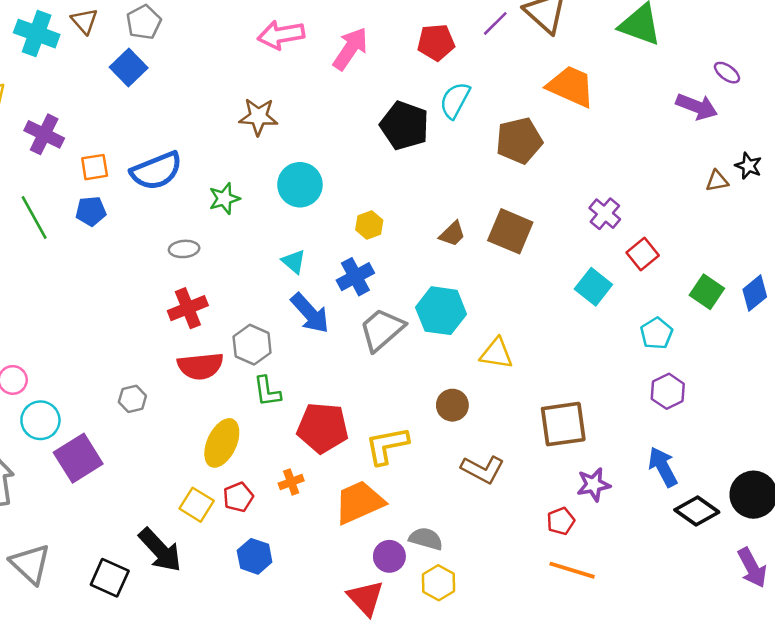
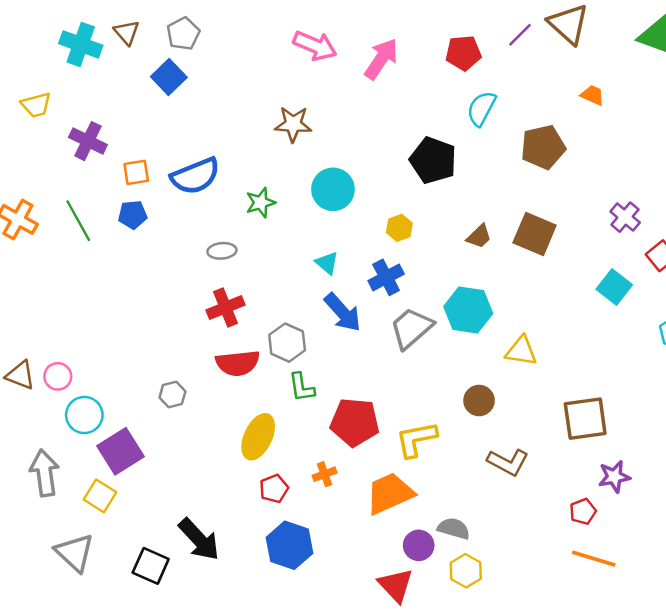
pink arrow: (281, 35) -> (315, 46), turned -147
orange trapezoid: (571, 86) -> (592, 95), size x0.5
black pentagon: (405, 125) -> (433, 160), moved
yellow square: (197, 505) -> (100, 496), moved
blue hexagon: (255, 556) -> (290, 545), size x1.4

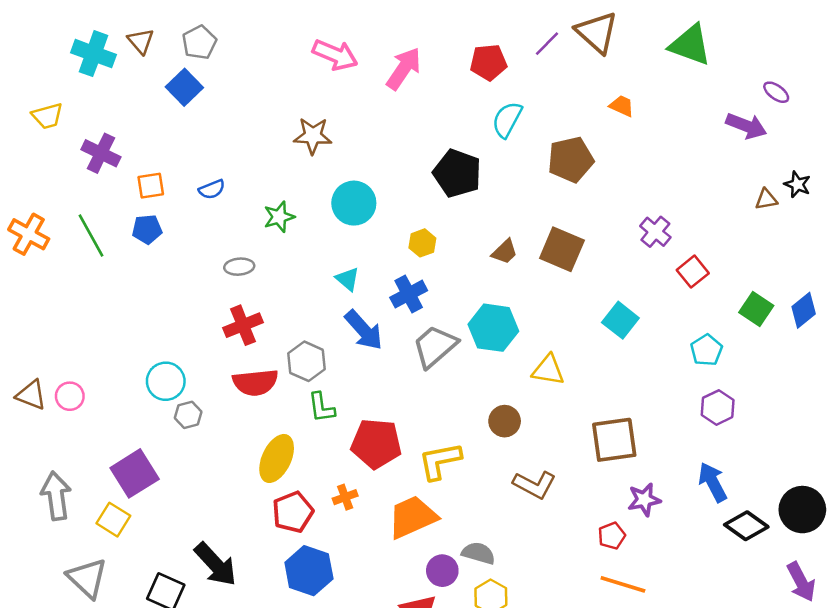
blue semicircle: (195, 176) -> (212, 189), size x0.5
cyan square: (614, 287) -> (620, 320), moved
cyan circle: (84, 415) -> (166, 381), moved
red pentagon: (274, 489) -> (293, 512), size x1.4

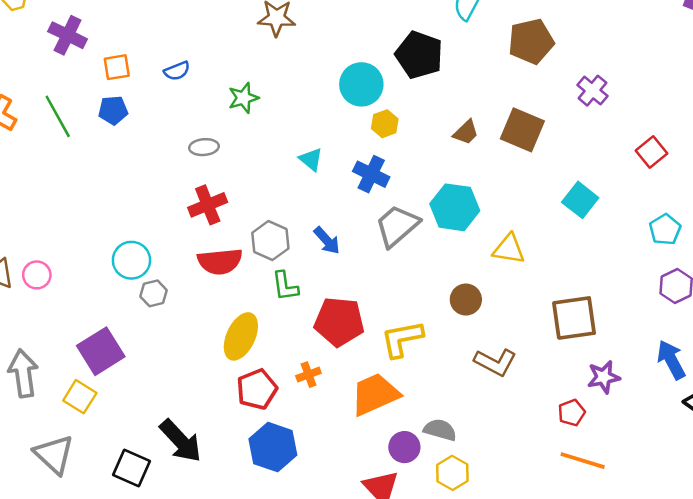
cyan circle: (354, 203) -> (361, 84), moved
purple cross: (655, 232) -> (592, 91), moved
blue cross: (409, 294) -> (371, 174), turned -36
blue arrow: (364, 330) -> (327, 241), moved, size x0.7

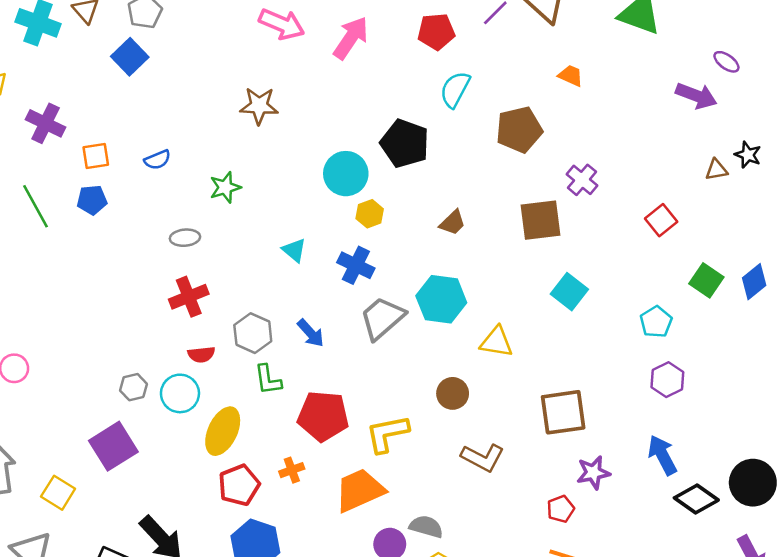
brown square: (522, 130) -> (541, 220), moved, turned -30
red square: (652, 152) -> (661, 220), moved
cyan circle: (131, 260) -> (180, 393), moved
red semicircle: (220, 261) -> (201, 354), size x0.6
purple square: (101, 351) -> (113, 446), moved

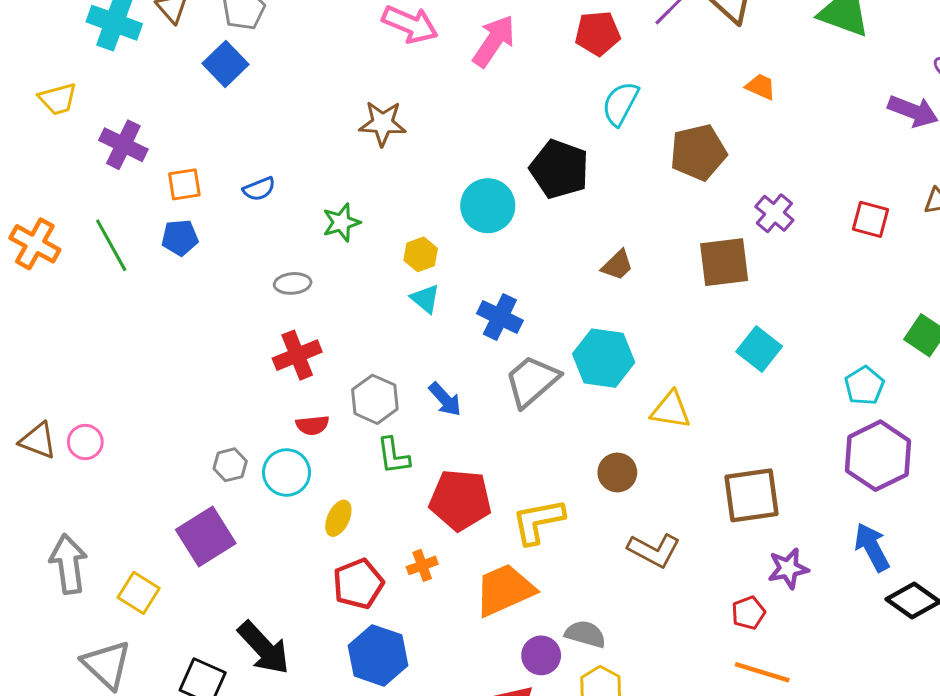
yellow hexagon: (370, 214) -> (421, 254), moved
red square: (661, 220) -> (870, 219), moved, turned -36
purple hexagon: (667, 380) -> (878, 456), size x1.6
yellow ellipse: (223, 431) -> (338, 518), size x0.6

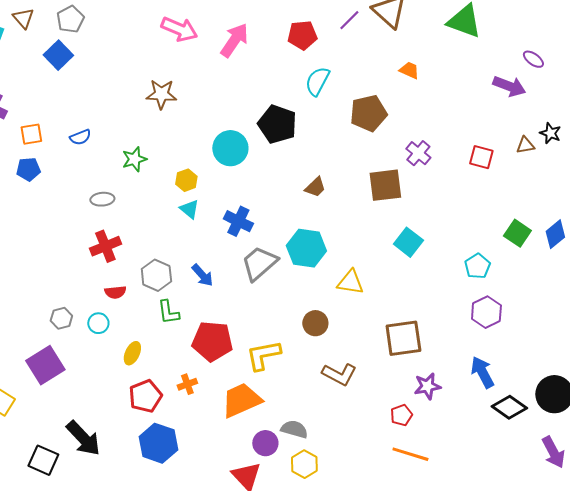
purple hexagon: (878, 456) -> (486, 312), size x0.7
cyan circle: (287, 472) -> (98, 323), size x0.7

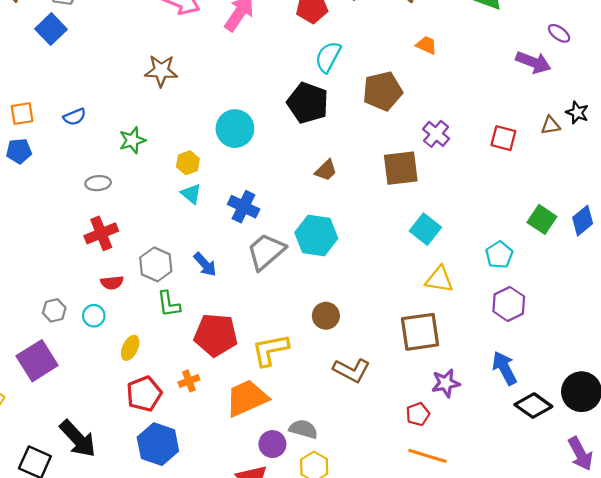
black pentagon: (277, 124) -> (308, 103), moved
yellow triangle: (350, 282) -> (439, 279), moved

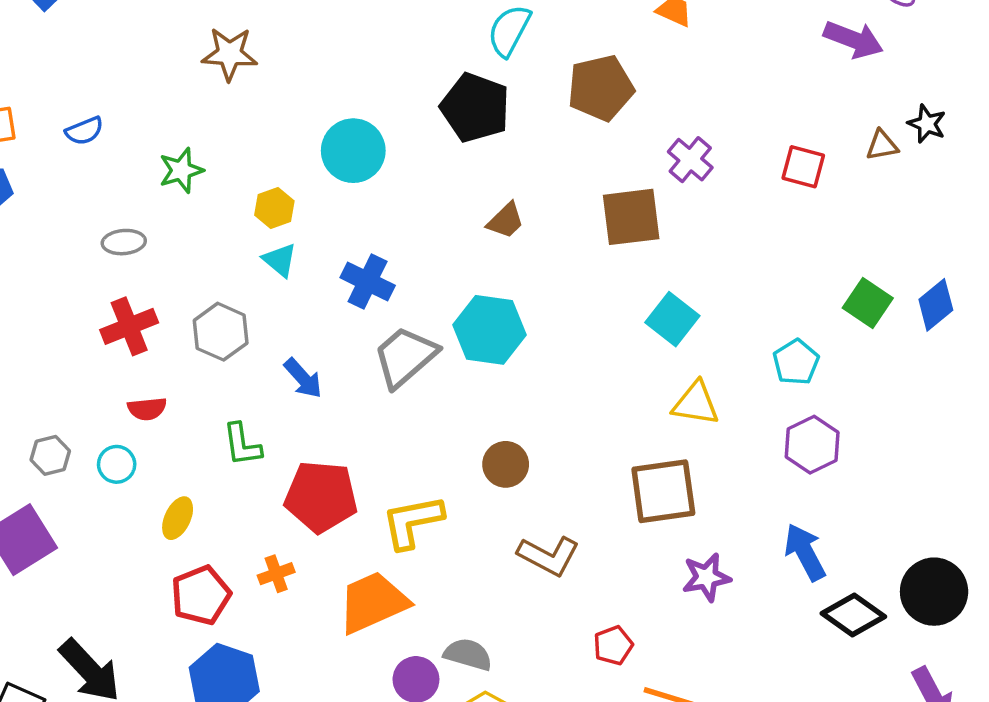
gray hexagon: (156, 264) -> (221, 332), moved
red pentagon: (418, 414) -> (613, 645), moved

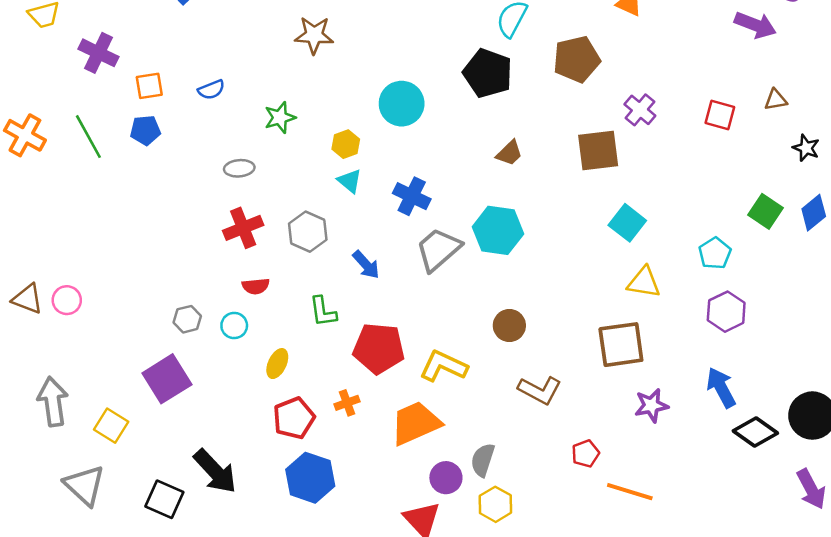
black star: (927, 124) -> (806, 148), moved
yellow L-shape: (412, 522) -> (443, 366), turned 36
gray semicircle: (468, 654) -> (483, 460), turned -88

